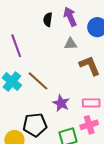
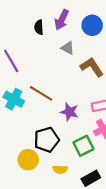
purple arrow: (70, 17) -> (62, 20), turned -120
gray triangle: (71, 44) -> (68, 48), turned 40

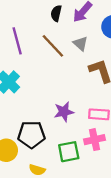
brown line: (41, 93) -> (53, 46), moved
purple star: (69, 112) -> (64, 112), turned 30

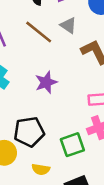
purple star: (64, 112) -> (46, 82), moved

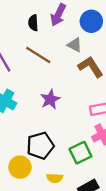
gray triangle: (68, 25) -> (75, 45), moved

